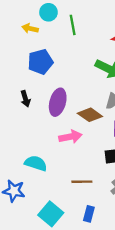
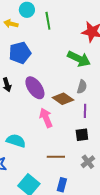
purple ellipse: (58, 102) -> (35, 88), turned -50
pink arrow: (70, 137) -> (46, 118), turned -102

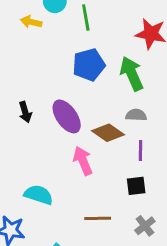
blue pentagon: (20, 53) -> (89, 65), moved
green arrow: (79, 59) -> (132, 74), turned -140
gray semicircle: (82, 87) -> (136, 115), turned -104

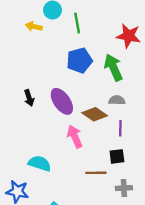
brown line: (98, 218) -> (96, 173), moved
gray cross: (145, 226) -> (124, 188), turned 35

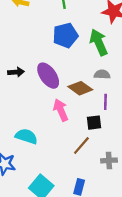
black arrow: (29, 98) -> (16, 72), turned -77
black square: (117, 156) -> (94, 123), moved
brown line: (96, 173) -> (81, 146), turned -48

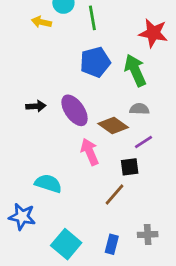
purple line: (105, 102) -> (143, 142), turned 56
gray cross: (109, 160) -> (148, 235), moved

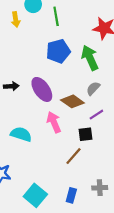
yellow arrow: (41, 22) -> (16, 20), turned -112
gray semicircle: (139, 109) -> (93, 88), turned -48
cyan semicircle: (48, 183) -> (21, 134), moved

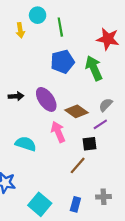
gray semicircle: (93, 88) -> (106, 105), moved

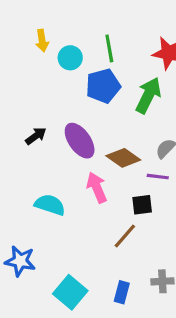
cyan circle: (38, 15) -> (70, 58), moved
green line: (60, 27) -> (109, 48), moved
green arrow: (94, 68) -> (148, 95), turned 50
black arrow: (16, 96) -> (36, 136), turned -32
purple line: (100, 124) -> (158, 177), turned 40

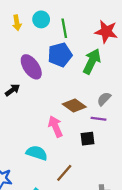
cyan circle: (70, 58) -> (41, 19), moved
purple ellipse: (80, 141) -> (31, 67), moved
cyan semicircle: (50, 205) -> (37, 153), moved
brown line: (125, 236) -> (64, 173), moved

